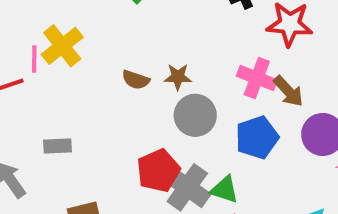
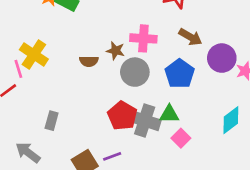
brown star: (178, 77) -> (116, 51), turned 30
pink cross: (257, 78) -> (143, 38), moved
gray rectangle: (57, 146) -> (52, 121), turned -54

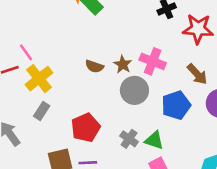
yellow cross: (34, 54) -> (39, 79), moved
pink line: (18, 69) -> (26, 52), turned -36
red pentagon: (122, 116) -> (86, 128), moved
gray cross: (145, 121) -> (129, 139), size x0.6

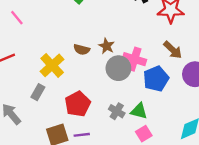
pink line: (26, 52) -> (17, 18), moved
pink cross: (153, 61) -> (134, 59), moved
yellow cross: (39, 79) -> (52, 65), moved

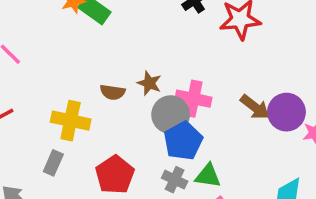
brown arrow: (173, 50) -> (255, 107), moved
yellow cross: (52, 65) -> (71, 121), turned -30
blue pentagon: (156, 79) -> (183, 141), moved

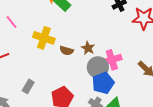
pink cross: (193, 99) -> (112, 60), turned -36
yellow cross: (71, 121) -> (44, 38), moved

